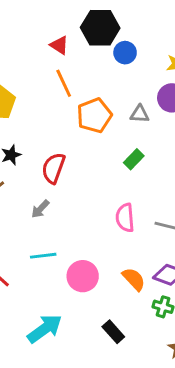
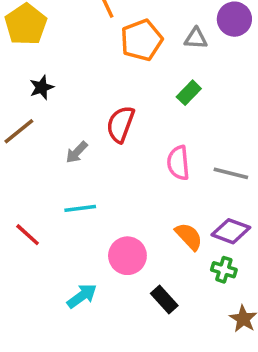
red semicircle: (53, 168) -> (120, 124), moved
pink circle: (83, 276) -> (127, 256), moved
cyan arrow: (45, 329) -> (82, 296), size x0.7

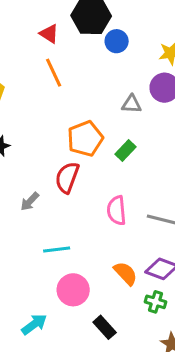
orange pentagon: (141, 40) -> (85, 139), moved
cyan line: (80, 208) -> (57, 249), moved

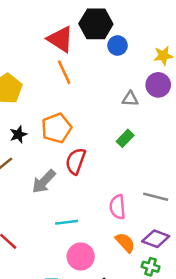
red triangle: (49, 34) -> (60, 39), size x1.6
orange pentagon: (85, 139) -> (57, 128), moved
gray arrow: (30, 201) -> (44, 182), size x1.5
pink semicircle: (117, 210) -> (118, 207), moved

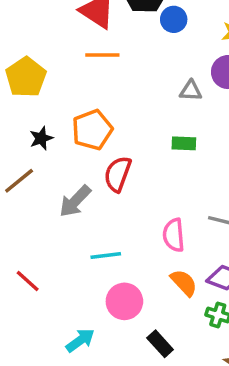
orange line: (64, 72) -> (102, 55), turned -65
green rectangle: (125, 138) -> (184, 143), turned 48

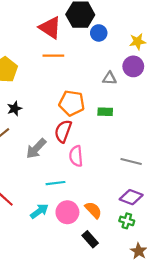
orange pentagon: (92, 130) -> (72, 103), moved, turned 30
pink semicircle: (174, 235) -> (76, 156), moved
orange semicircle: (184, 283) -> (93, 210), moved
cyan arrow: (80, 340) -> (39, 211), moved

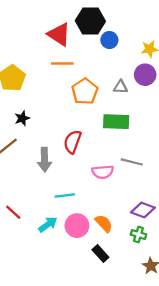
orange pentagon: (72, 103) -> (85, 91), moved, turned 30
green rectangle: (105, 112) -> (116, 122), size x1.6
gray arrow: (36, 149) -> (45, 160), turned -45
pink semicircle: (76, 156) -> (103, 172), moved, turned -90
gray line: (131, 161) -> (132, 162), moved

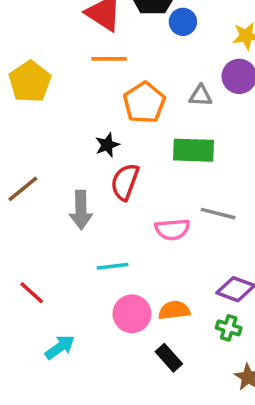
black star: (22, 118) -> (107, 145), moved
orange semicircle: (104, 223) -> (174, 310), turned -54
cyan arrow: (48, 224) -> (60, 347), moved

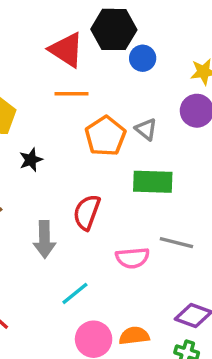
gray triangle: (201, 96) -> (146, 129), moved, turned 35
black star: (107, 145) -> (31, 160), moved
cyan line: (113, 266) -> (75, 293), turned -32

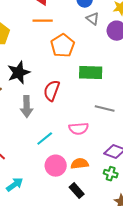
gray triangle: (146, 129) -> (93, 19), moved
black star: (31, 160) -> (19, 73), moved, size x1.6
pink semicircle: (132, 258) -> (79, 129), moved

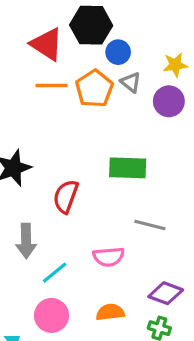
orange pentagon: (63, 46) -> (94, 89), moved
gray arrow: (27, 107) -> (26, 241), moved
pink circle: (56, 166) -> (51, 315), moved

